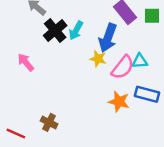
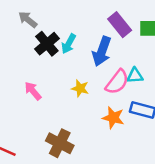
yellow star: (98, 59) -> (80, 88), moved
pink arrow: (26, 62) -> (33, 91), moved
brown cross: (49, 122) -> (60, 143), moved, size x1.5

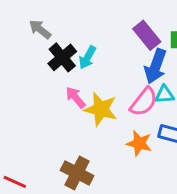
blue arrow: (102, 51) -> (156, 66), moved
yellow star: (80, 88) -> (101, 109), size x1.6
pink arrow: (33, 91) -> (76, 97), moved

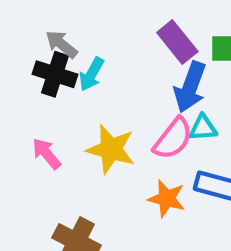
gray arrow: (40, 29) -> (61, 44), moved
black cross: (62, 57) -> (55, 74), turned -32
pink arrow: (76, 97) -> (46, 154), moved

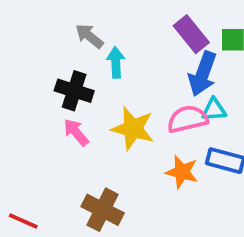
black cross: (55, 74) -> (74, 91), moved
cyan arrow: (92, 74) -> (116, 62), turned 148
pink semicircle: (173, 139) -> (188, 119), turned -141

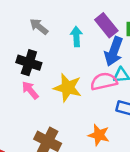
cyan arrow: (116, 62) -> (76, 36), moved
orange star: (182, 172) -> (99, 135), moved

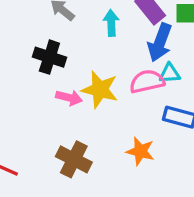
pink arrow: (30, 90) -> (69, 98), moved, turned 144

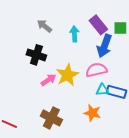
cyan triangle: (170, 73) -> (102, 90), moved
yellow star: (100, 90) -> (67, 75), turned 30
pink arrow: (69, 98) -> (48, 80), turned -49

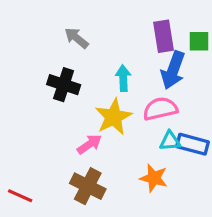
purple rectangle: (98, 25) -> (163, 36), turned 30
cyan arrow: (74, 34) -> (123, 78), moved
pink arrow: (48, 80) -> (89, 144), moved

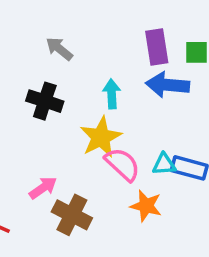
blue arrow: (173, 70) -> (168, 85), turned 75
pink semicircle: (160, 109) -> (122, 164), moved, turned 56
pink arrow: (89, 144) -> (43, 188), moved

